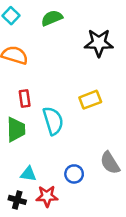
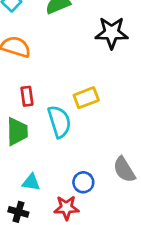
yellow rectangle: (90, 100) -> (86, 98), moved
red star: (47, 196) -> (66, 208), moved

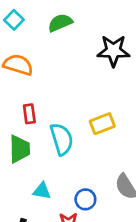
yellow rectangle: (86, 98) -> (102, 124), moved
cyan triangle: (31, 182) -> (42, 191), moved

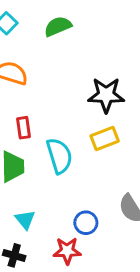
black star: (113, 51) -> (106, 95), moved
cyan triangle: (42, 191) -> (25, 220), moved, turned 42

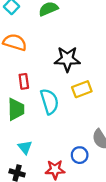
black star: (106, 95) -> (67, 59), moved
blue circle: (86, 223) -> (80, 155), moved

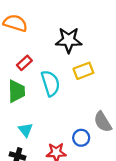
red rectangle: (24, 81) -> (24, 63), turned 56

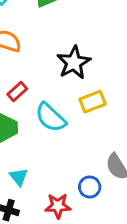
black star: (69, 40) -> (74, 63), turned -30
cyan semicircle: (51, 83) -> (51, 118), turned 150

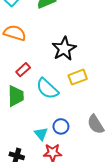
cyan triangle: (19, 177) -> (41, 134), moved
blue circle: (90, 187) -> (61, 126), moved

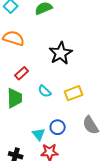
yellow rectangle: (78, 77) -> (74, 93), moved
cyan semicircle: (47, 89) -> (45, 91), size x0.6

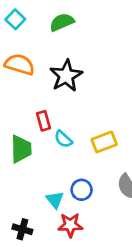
black star: (61, 53) -> (66, 76), moved
red rectangle: (22, 73) -> (44, 121), moved, turned -64

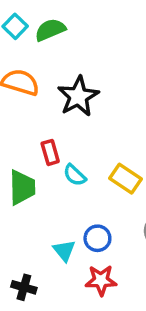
green semicircle: (62, 22) -> (50, 30), moved
yellow rectangle: (104, 142) -> (126, 179), turned 55
red star: (70, 225) -> (101, 280), moved

